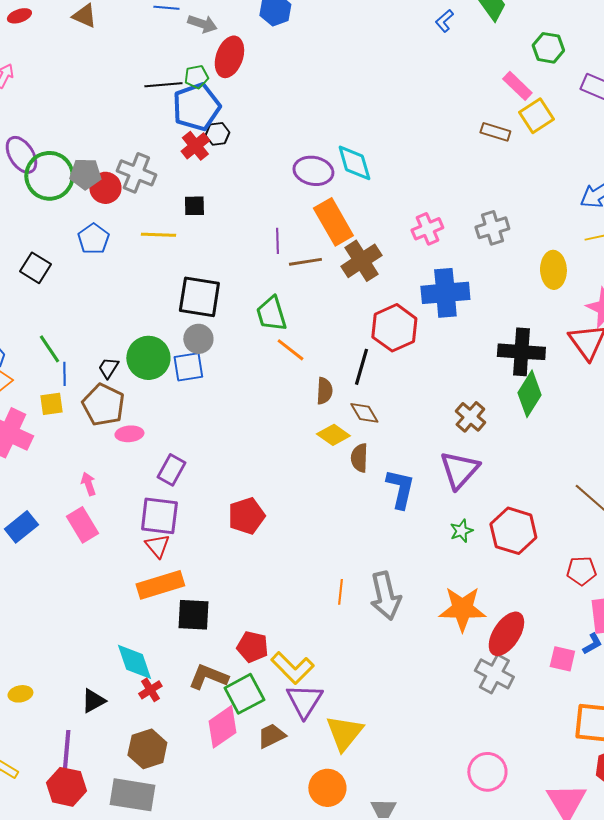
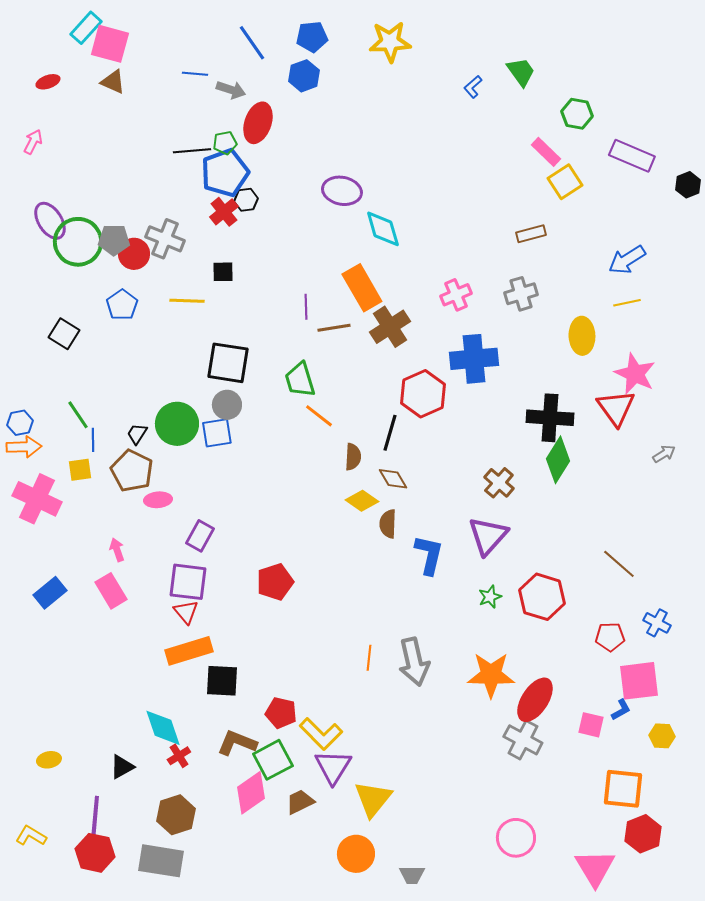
brown rectangle: (495, 132) -> (531, 234), moved, turned -32
purple ellipse: (313, 171) -> (342, 191), moved

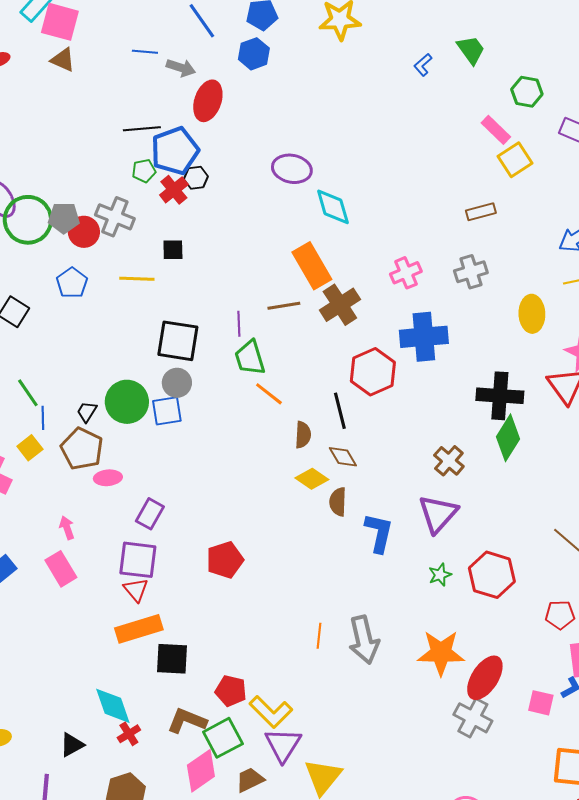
green pentagon: (225, 143) -> (144, 171), moved
purple line: (306, 307) -> (239, 324), moved
black line: (390, 433) -> (340, 411), turned -30
yellow square: (80, 470) -> (30, 448), turned -30

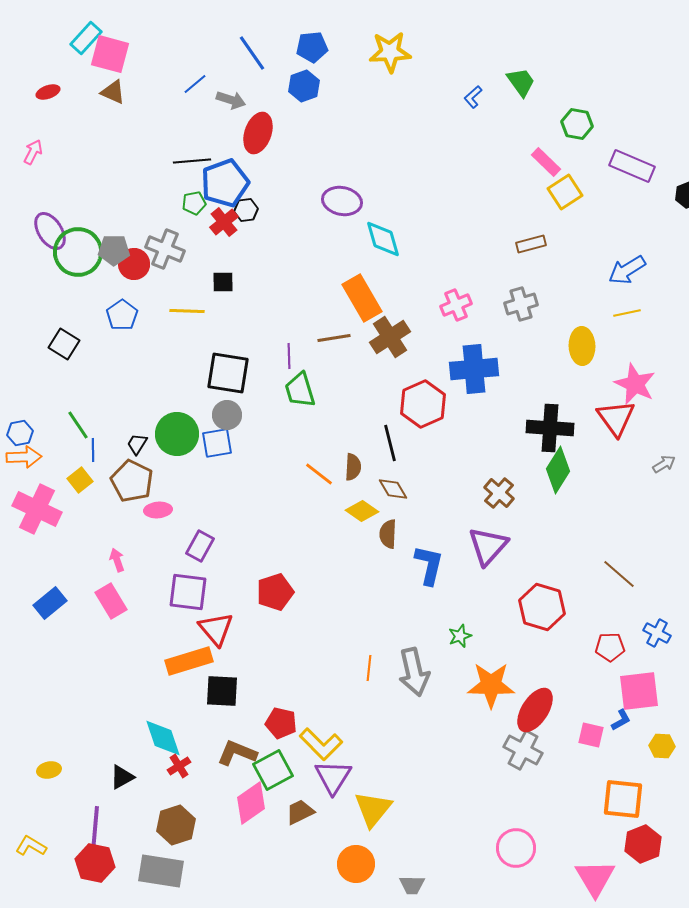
blue line: (145, 52) -> (195, 84), turned -45
orange line: (269, 394) -> (319, 474), moved
green star: (440, 575) -> (460, 636), moved
red triangle: (136, 590) -> (216, 629), moved, size x1.4

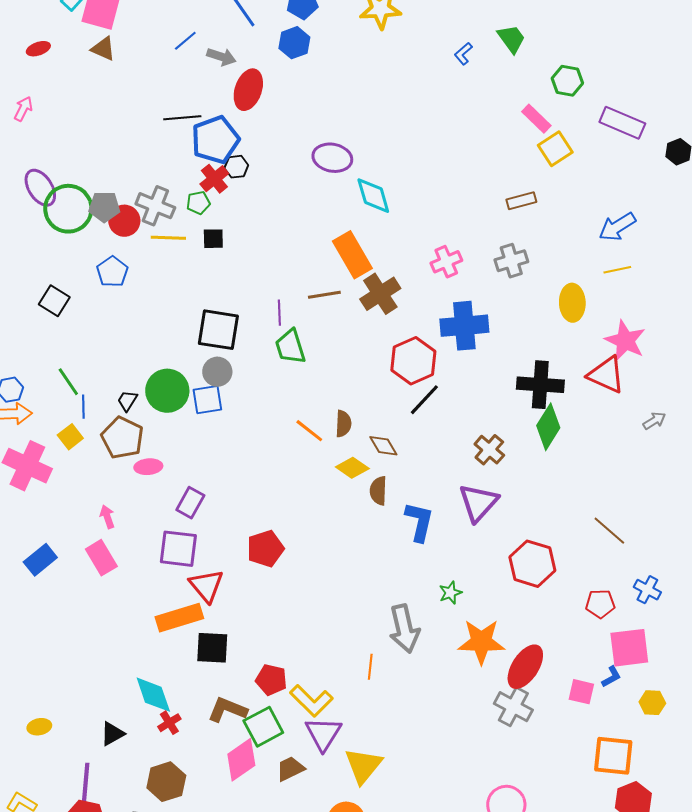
green pentagon: (194, 203) -> (198, 203), moved
yellow line: (187, 311) -> (168, 238), moved
red triangle: (616, 418) -> (606, 375), turned -30
black line: (390, 443) -> (424, 400), moved, turned 57
orange line: (369, 668) -> (370, 667), moved

